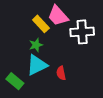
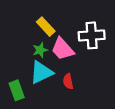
pink trapezoid: (58, 16) -> (63, 49), moved
green rectangle: (15, 81) -> (17, 90), turned 30

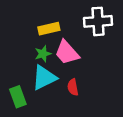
yellow rectangle: (46, 27) -> (49, 29), turned -60
white cross: (92, 35) -> (98, 21), moved

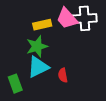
pink trapezoid: (67, 53) -> (67, 18), moved
green star: (43, 54) -> (37, 46), size x1.5

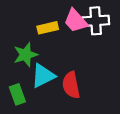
green star: (37, 46) -> (26, 55), moved
red semicircle: (63, 75) -> (71, 85), size x1.6

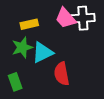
yellow rectangle: (48, 28) -> (29, 24), moved
cyan triangle: (43, 76) -> (42, 53), moved

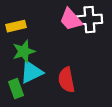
yellow rectangle: (29, 24) -> (16, 26), moved
cyan triangle: (42, 53) -> (31, 72), moved

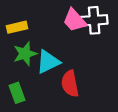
cyan triangle: (31, 72) -> (48, 62), moved

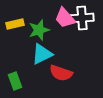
green star: (25, 54) -> (39, 30), moved
red semicircle: (70, 84) -> (61, 73), turned -60

